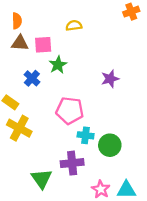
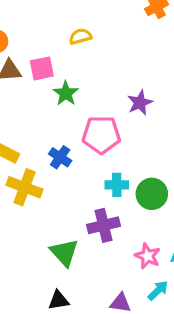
blue cross: (32, 78) -> (60, 157), moved
pink pentagon: (70, 111) -> (101, 135), moved

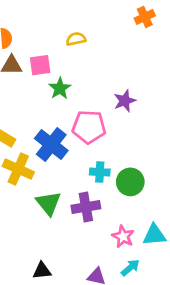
blue cross: (60, 157) -> (51, 144), size x1.6
green triangle: (64, 252) -> (49, 203), moved

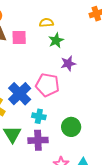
green star: (60, 88) -> (56, 40), moved
purple star: (125, 101) -> (68, 63), moved
cyan cross: (100, 172) -> (39, 116), moved

